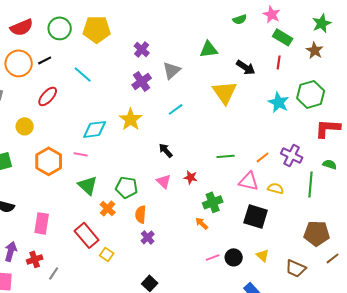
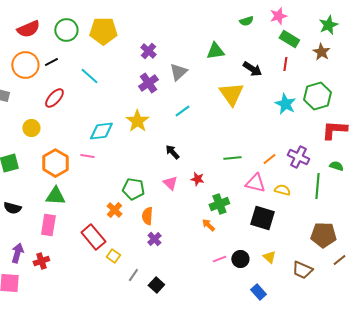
pink star: (272, 14) -> (278, 16), turned 30
green triangle: (88, 185) -> (55, 196), moved, turned -40
gray line: (54, 273) -> (133, 275), moved

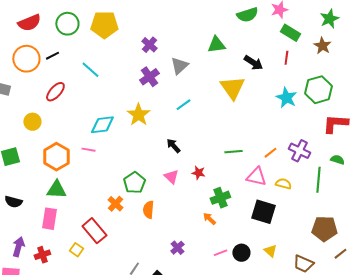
green semicircle: (246, 21) -> (247, 15), size x1.5
green pentagon: (133, 189) -> (134, 183), turned 30
purple cross: (154, 239) -> (177, 248), moved
yellow square: (113, 256) -> (76, 250), moved

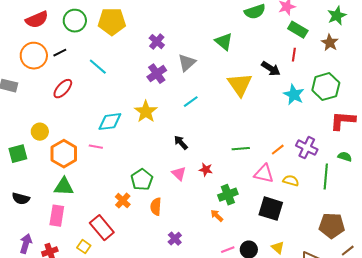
green triangle: (216, 45) -> (224, 42), turned 48
black arrow: (253, 63) -> (271, 69), moved
yellow circle: (32, 122) -> (40, 132), moved
purple cross: (177, 248) -> (175, 239), moved

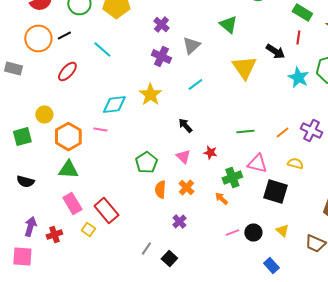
purple cross: (157, 74) -> (161, 56), turned -30
pink triangle: (264, 174) -> (257, 164), moved
orange cross: (123, 201) -> (186, 188), moved
pink rectangle: (57, 216) -> (72, 204), moved, turned -40

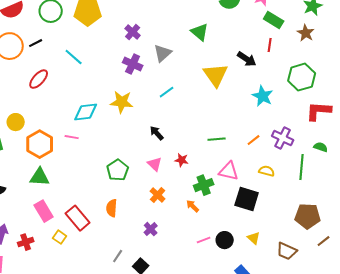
cyan star: (298, 78) -> (263, 96), moved
yellow star: (150, 94) -> (122, 102), turned -30
orange semicircle: (160, 190) -> (112, 208), moved

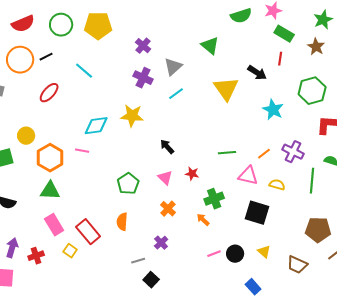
cyan line: (167, 92) -> (176, 94), moved
pink triangle: (229, 171) -> (248, 176), moved
gray line: (118, 256) -> (138, 261), moved, turned 40

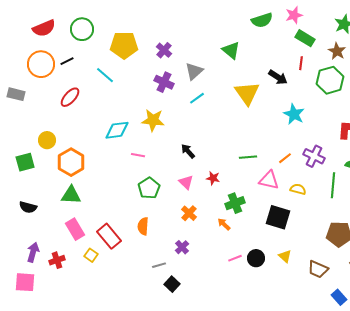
yellow pentagon: (98, 26) -> (124, 45), moved
green hexagon: (312, 91) -> (330, 80), moved
pink line: (82, 151) -> (138, 155), moved
blue rectangle: (253, 287) -> (339, 297), moved

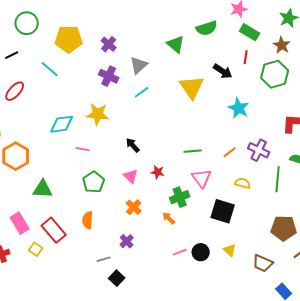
green semicircle: (262, 20) -> (207, 28), moved
pink triangle: (269, 180) -> (202, 178), moved, turned 40
green triangle: (71, 195) -> (43, 189), moved

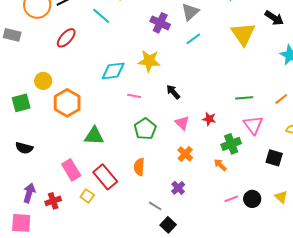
black arrow: (133, 145) -> (173, 92), moved
black square: (223, 211) -> (274, 158), size x0.7
gray line: (104, 259) -> (155, 206), turned 48

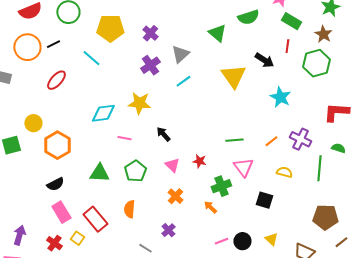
purple cross: (160, 23) -> (150, 65), turned 30
green triangle: (94, 136) -> (99, 173), moved
black semicircle: (24, 148) -> (55, 184), moved, turned -42
red cross: (53, 201) -> (54, 243), moved, turned -35

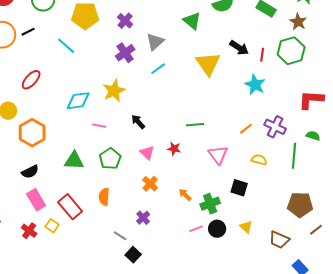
red line: (287, 46) -> (262, 55), moved
red ellipse: (56, 80) -> (31, 80), moved
yellow star: (139, 103) -> (114, 91), turned -30
green line: (234, 140) -> (195, 125), moved
green cross: (221, 186) -> (210, 204), moved

